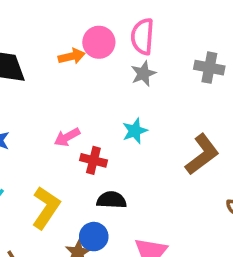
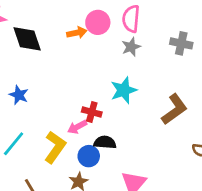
cyan star: (135, 131) -> (124, 90), size x1.4
pink arrow: (67, 137) -> (77, 127), moved
blue circle: (94, 237) -> (89, 156), moved

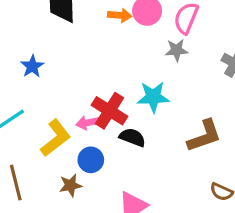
red cross: (92, 112) -> (109, 111), size x1.5
black semicircle: (105, 142) -> (132, 137), moved

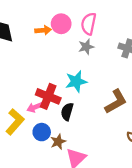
black semicircle: (132, 137) -> (67, 112), turned -84
brown star: (70, 185) -> (58, 142), moved

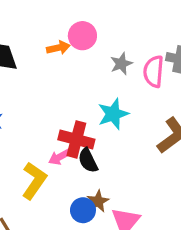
pink semicircle: (89, 24) -> (154, 71), moved
black semicircle: (67, 112) -> (88, 160), moved, turned -36
blue circle: (42, 132) -> (83, 210), moved

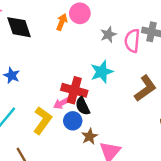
orange arrow: (58, 48) -> (62, 22), turned -56
blue circle: (83, 210) -> (73, 121), moved

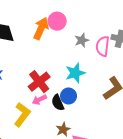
orange arrow: (62, 22) -> (41, 28), size x1.5
red cross: (74, 90) -> (39, 82), moved, turned 35
blue circle: (73, 121) -> (69, 96), moved

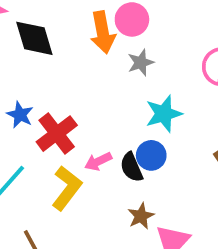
orange arrow: (41, 28) -> (103, 32), turned 145
gray star: (82, 40) -> (141, 63), moved
red cross: (39, 82) -> (57, 134), moved

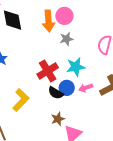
red cross: (57, 134) -> (48, 71), moved
pink arrow: (98, 161) -> (86, 88), moved
black semicircle: (131, 167) -> (56, 93), turned -42

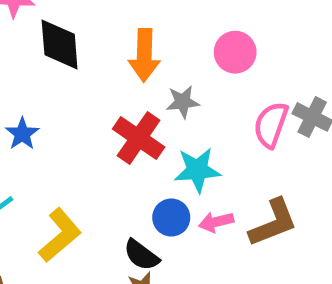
pink circle: (64, 16) -> (235, 52), moved
red cross: (48, 71) -> (139, 138), moved, turned -30
black semicircle: (56, 93) -> (141, 255), moved

